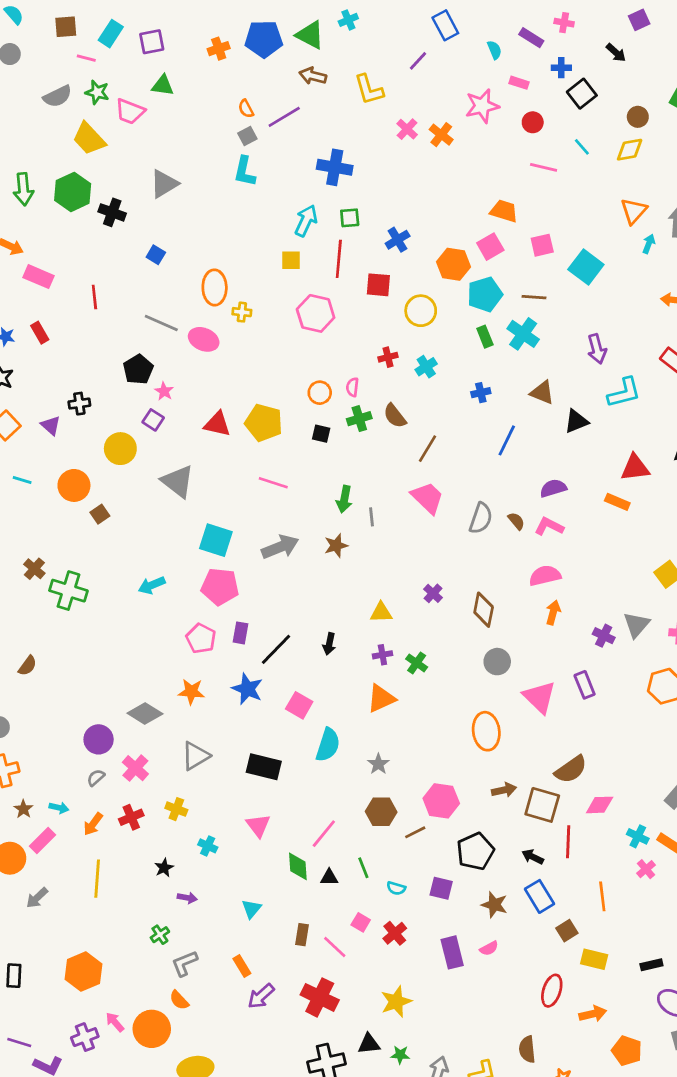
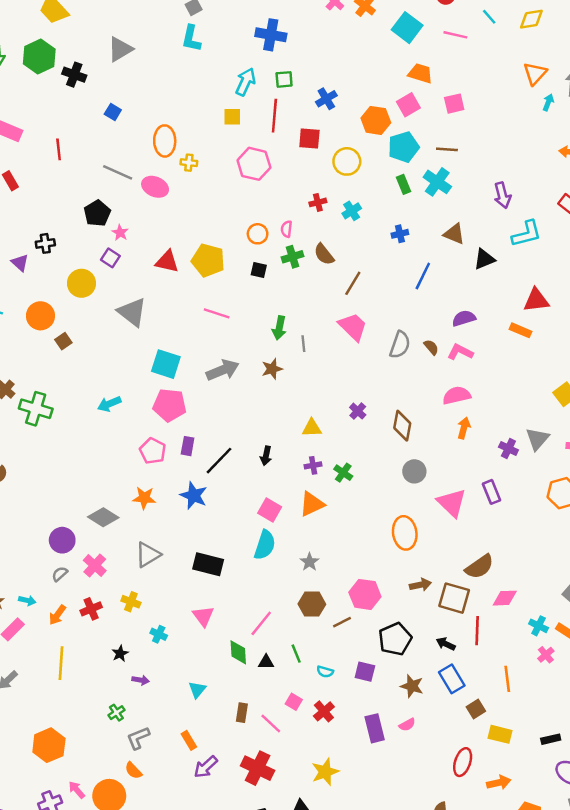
cyan square: (586, 267) -> (407, 28), moved
pink square: (299, 705) -> (270, 510), moved

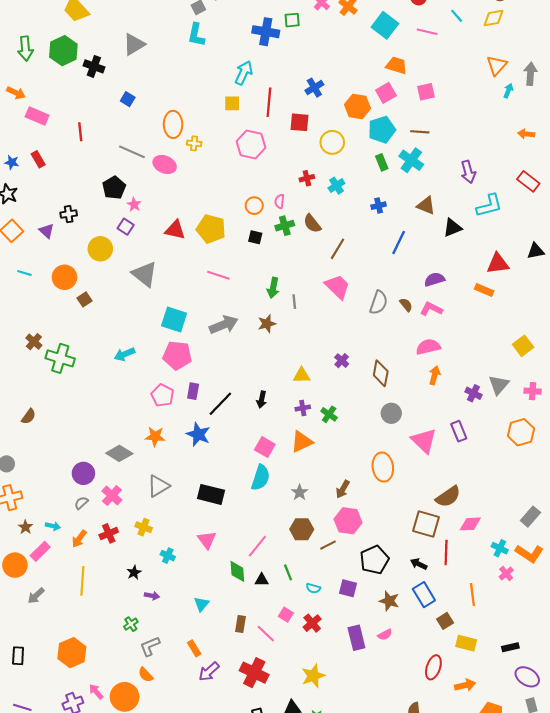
green square: (284, 79) -> (292, 20), moved
brown arrow: (420, 585) -> (343, 489), moved, turned 132

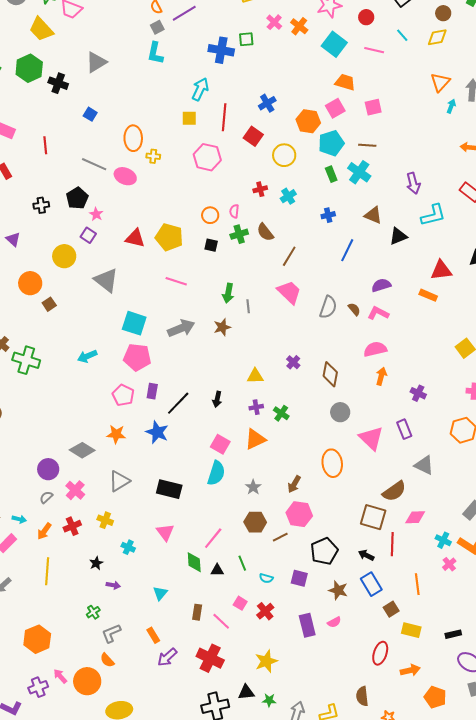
red square: (300, 122) -> (253, 136), turned 30
black cross: (69, 214) -> (41, 205), moved
gray triangle: (499, 385) -> (424, 465), moved, turned -45

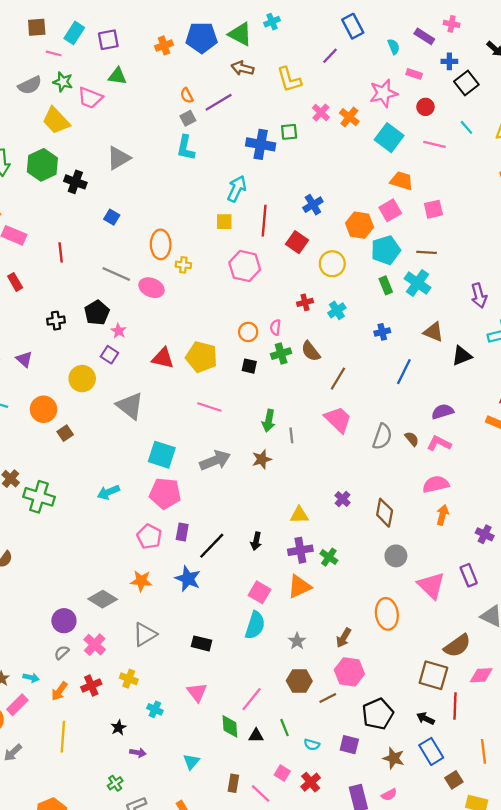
purple cross: (256, 407) -> (300, 550), size x1.5
black rectangle: (169, 489) -> (202, 643), size x0.7

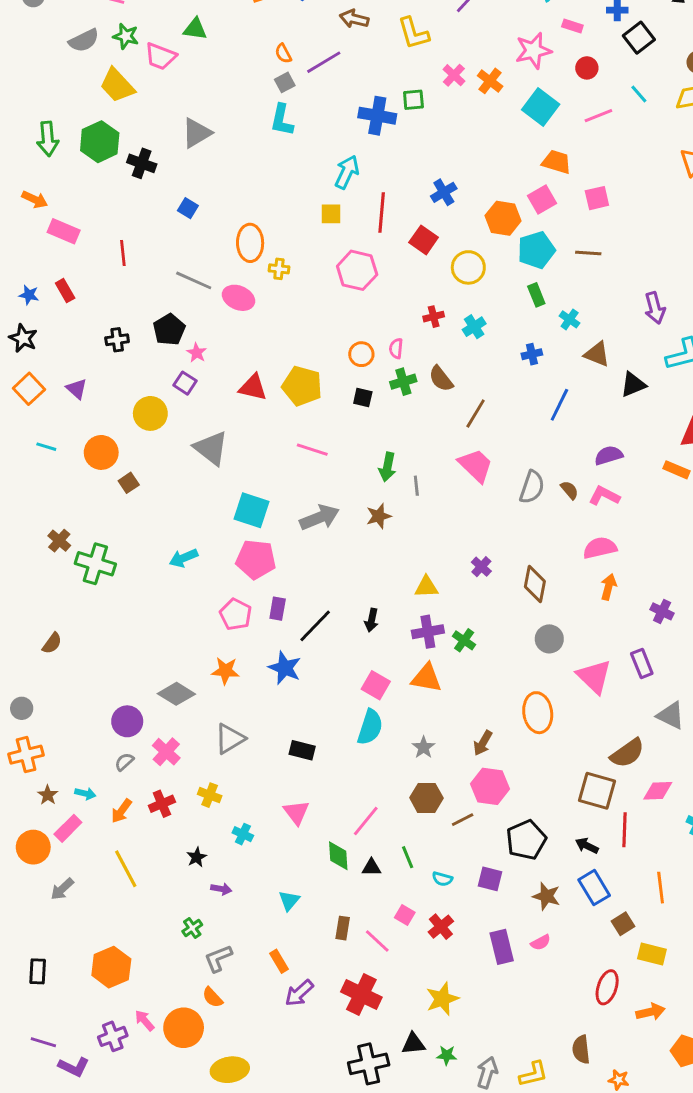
pink line: (435, 144) -> (598, 116), turned -35
cyan cross: (418, 283) -> (570, 319), moved, size x0.6
orange triangle: (299, 587) -> (426, 678), turned 35
yellow line: (63, 737) -> (126, 869), turned -32

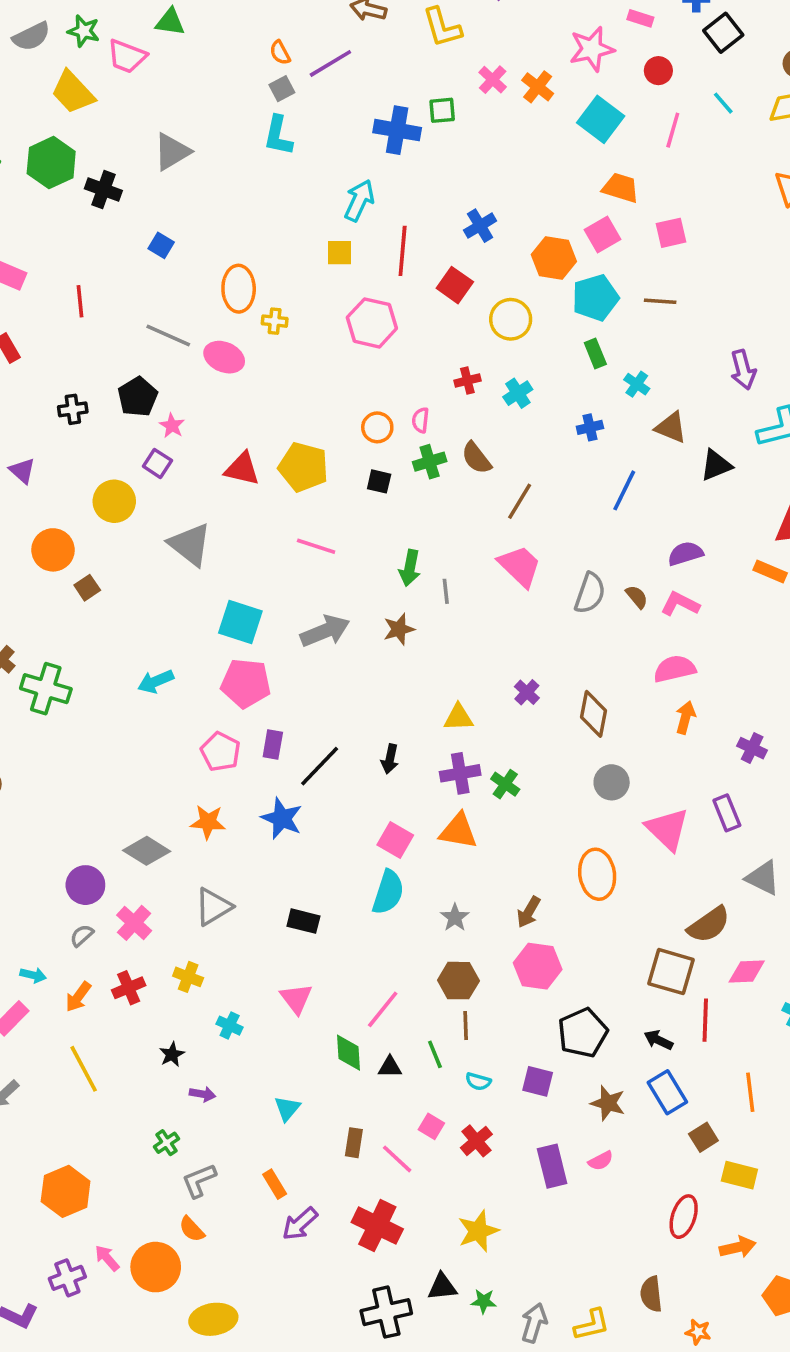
pink line: (598, 116) -> (673, 130), turned -52
brown line: (463, 820) -> (466, 1026), moved, turned -65

